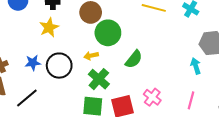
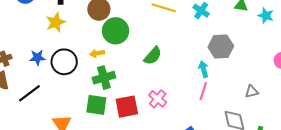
green semicircle: (134, 59) -> (153, 56), moved
green cross: (99, 79) -> (104, 78), turned 30
pink line: (191, 100) -> (203, 91), moved

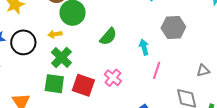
cyan arrow: (204, 69) -> (144, 47), moved
green cross: (104, 78) -> (61, 58), turned -30
red square: (127, 107) -> (83, 85), turned 30

